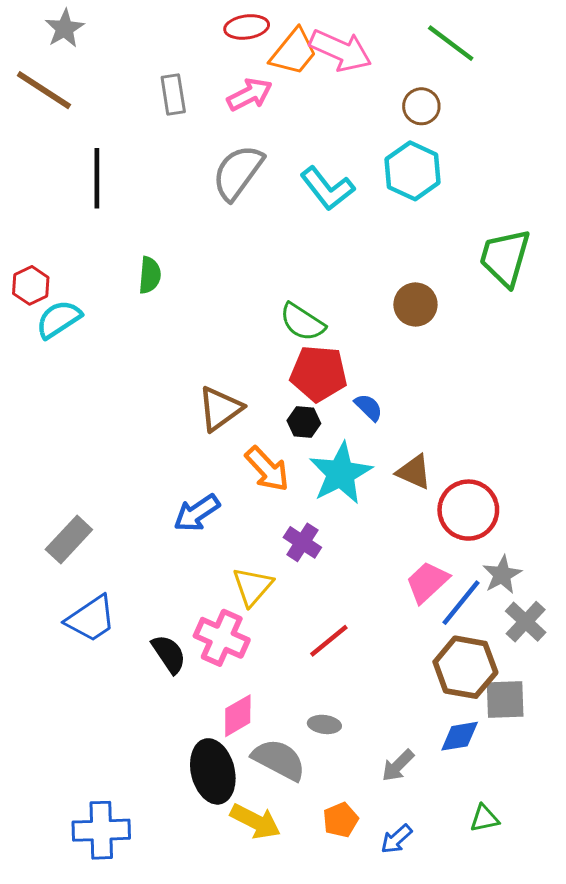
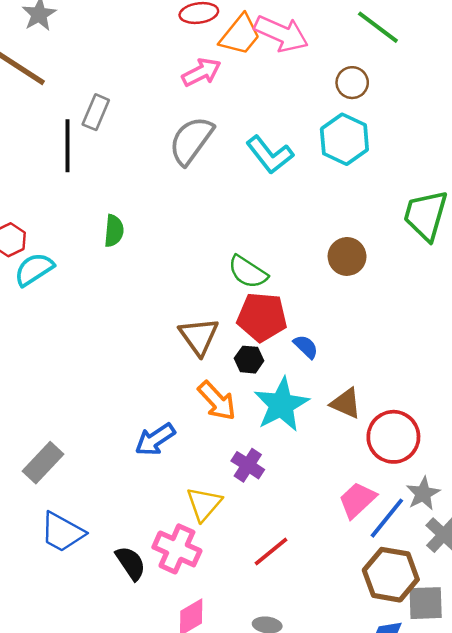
gray rectangle: (173, 95) -> (96, 112), moved, turned 32
brown triangle: (220, 409) -> (199, 336), moved, turned -30
blue trapezoid: (91, 619) -> (62, 532), turned 63

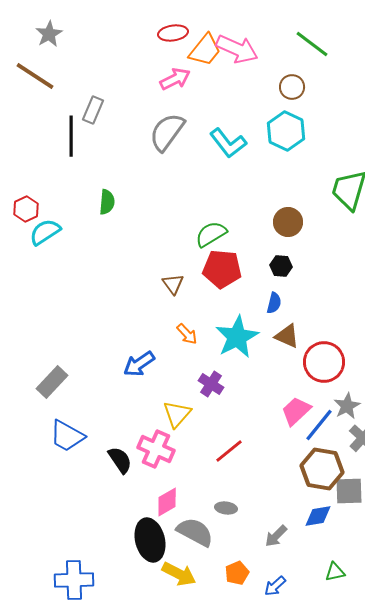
green semicircle: (248, 272) -> (211, 234), turned 116
brown triangle: (199, 336) -> (173, 284), size x0.7
blue semicircle: (306, 347) -> (274, 303), moved, turned 60
black hexagon: (249, 360) -> (281, 266), moved
orange arrow: (217, 401) -> (187, 334), size x0.7

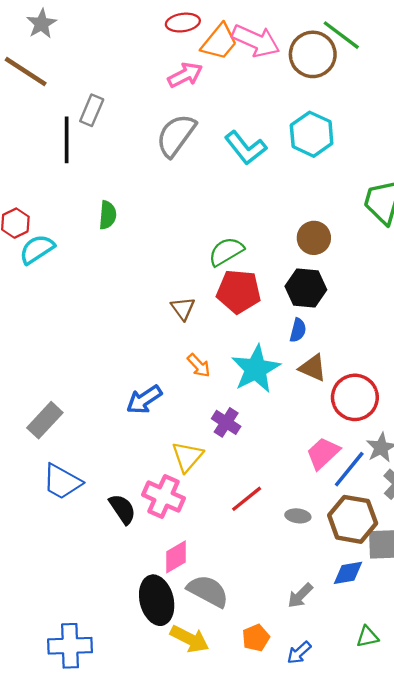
brown circle: (292, 87) -> (313, 54), moved, size x1.6
black hexagon: (281, 266) -> (306, 288), size x1.6
gray ellipse: (226, 508) -> (298, 516), moved

